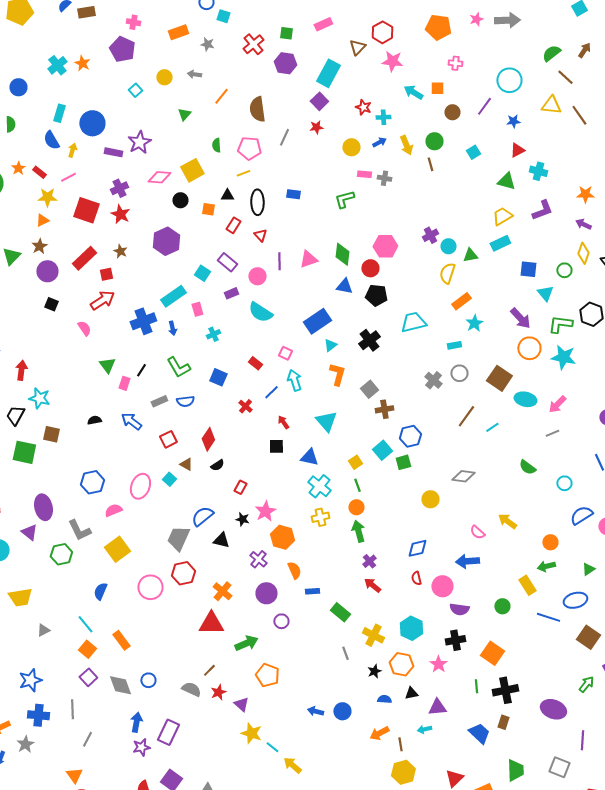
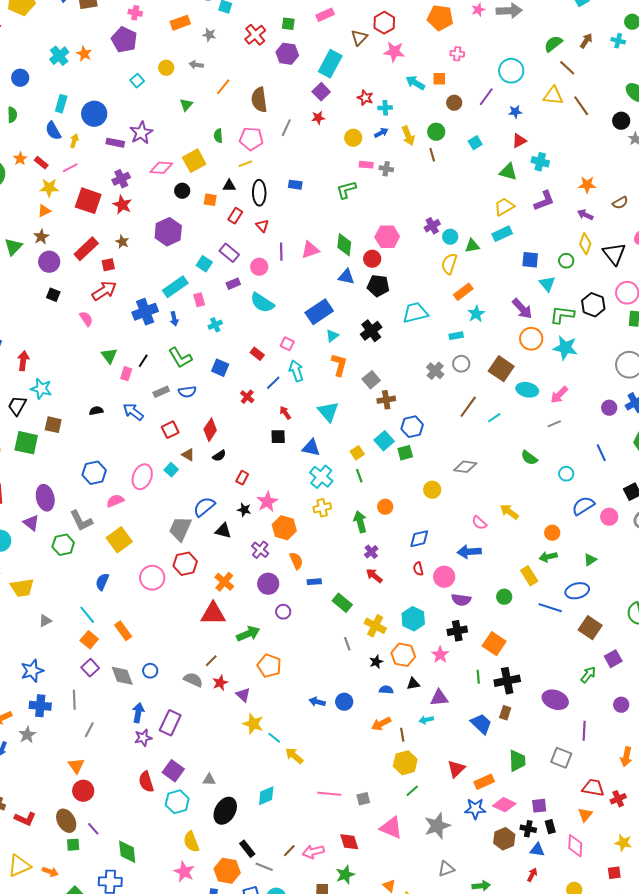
orange circle: (356, 507) -> (385, 507), moved

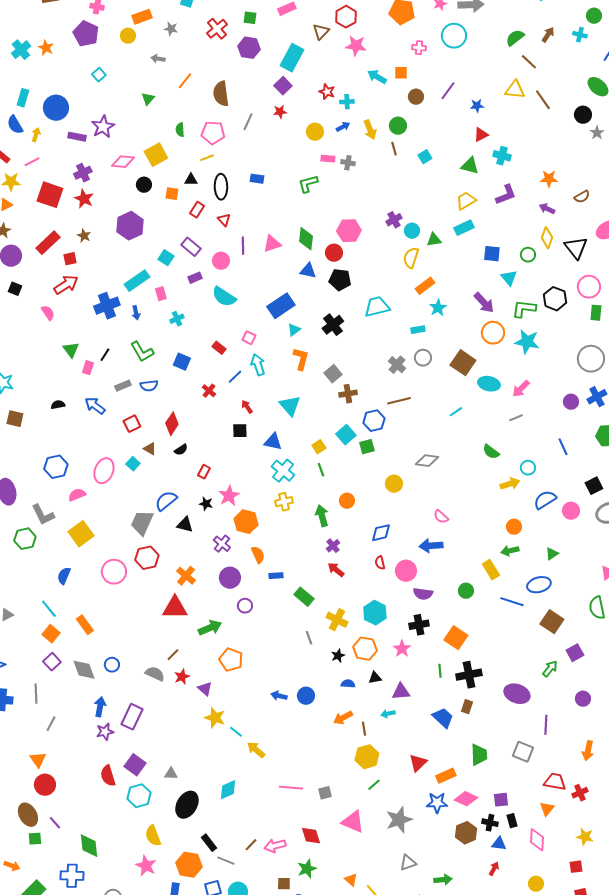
yellow circle: (166, 68) -> (128, 36), moved
cyan circle: (511, 71) -> (454, 36), moved
cyan square: (475, 143) -> (425, 157), moved
brown line: (468, 407) -> (399, 401), moved, turned 40
yellow arrow: (509, 512) -> (510, 484), moved, turned 126

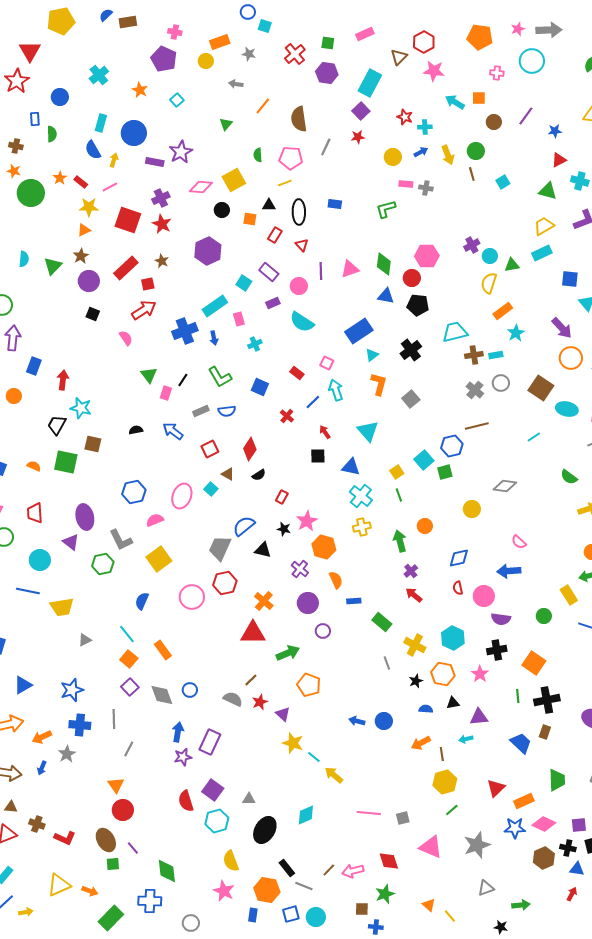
orange star: (46, 48) -> (140, 90), moved
brown cross: (348, 394) -> (474, 355), moved

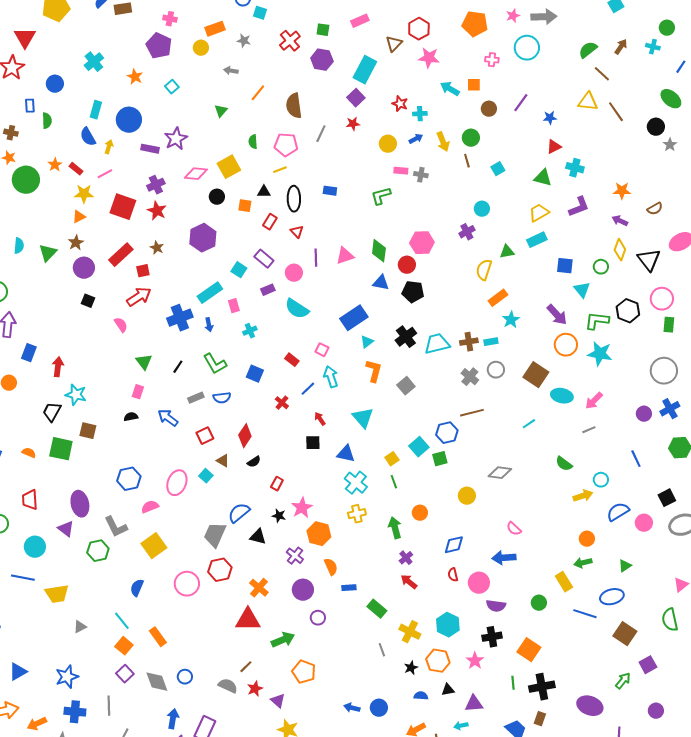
cyan circle: (490, 256) -> (482, 209), moved
cyan trapezoid: (455, 332) -> (437, 344), moved
pink rectangle: (166, 393) -> (138, 392), moved

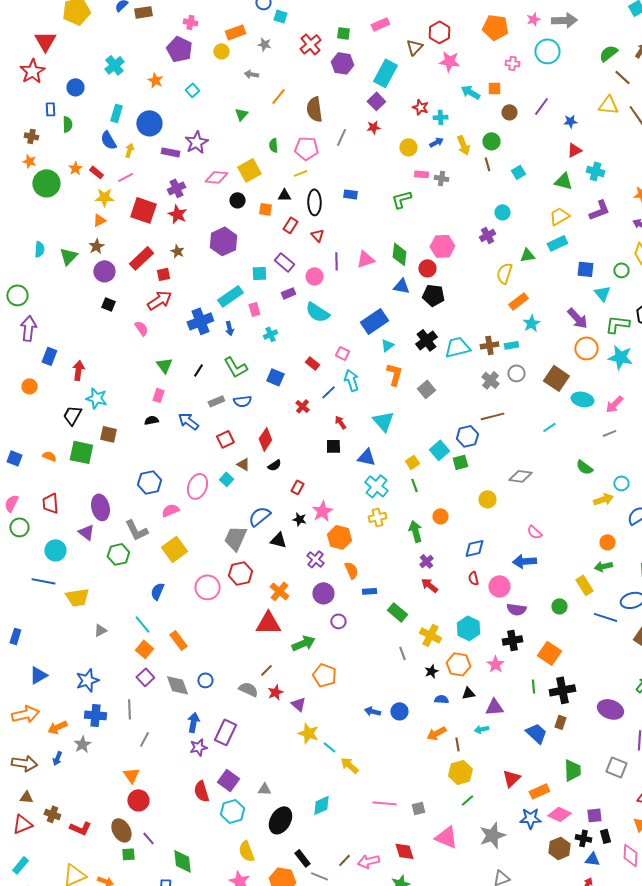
cyan square: (239, 270) -> (259, 273), turned -35

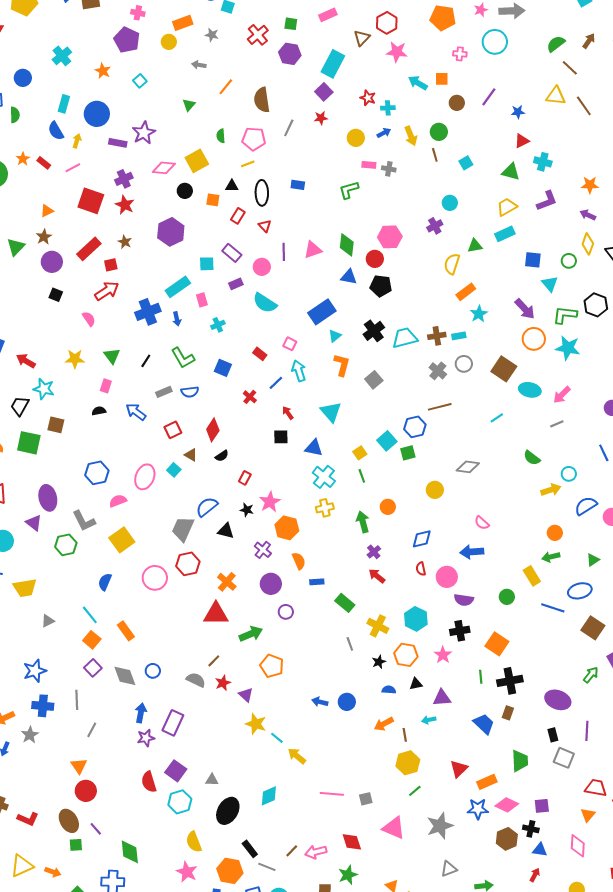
yellow star: (104, 197) -> (75, 359), moved
red arrow: (78, 370) -> (26, 361), turned -66
black rectangle: (605, 836) -> (553, 735), moved

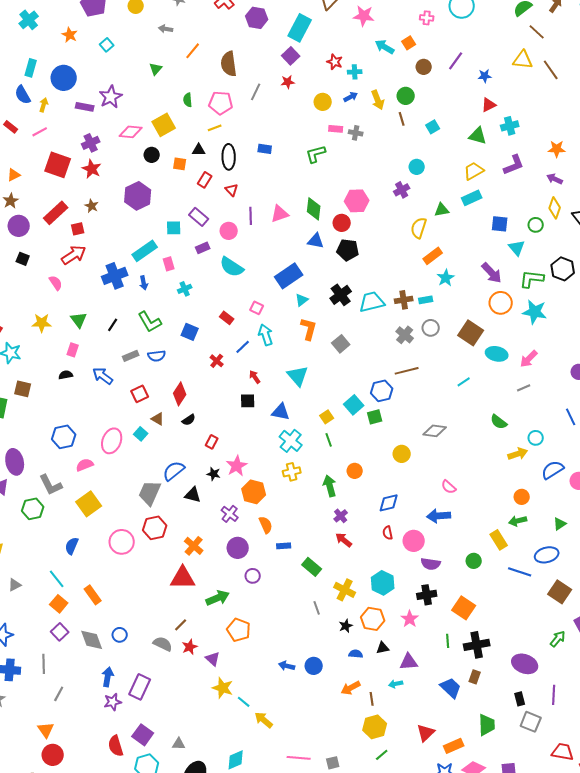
orange square: (442, 79) -> (409, 43), turned -32
cyan cross: (543, 162) -> (510, 126), turned -30

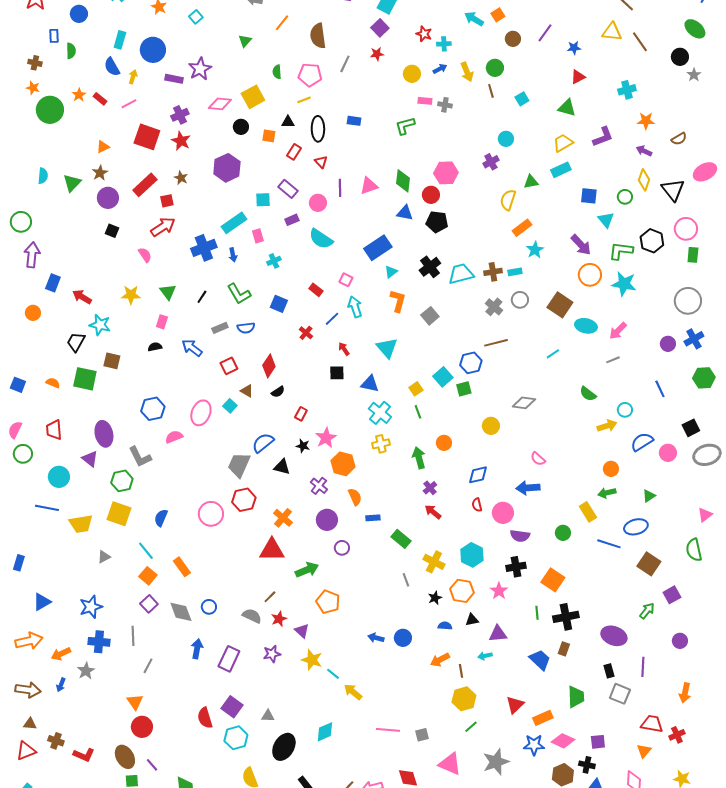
cyan cross: (510, 126) -> (627, 90), moved
yellow square: (89, 504) -> (119, 514), moved, turned -35
purple star: (113, 702) -> (272, 654), moved

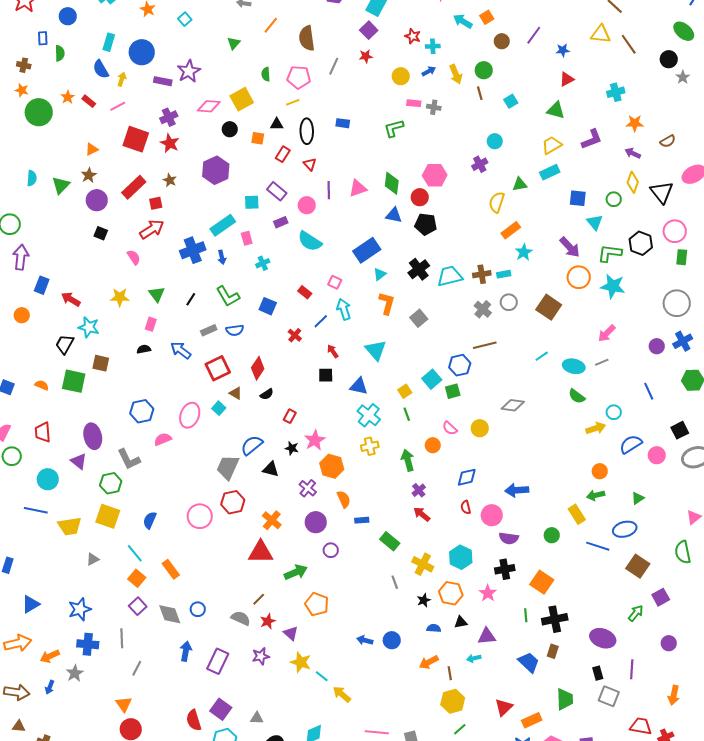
cyan ellipse: (586, 326) -> (574, 366), moved
red square: (229, 366) -> (218, 368), size x1.4
pink semicircle: (538, 459) -> (450, 428), moved

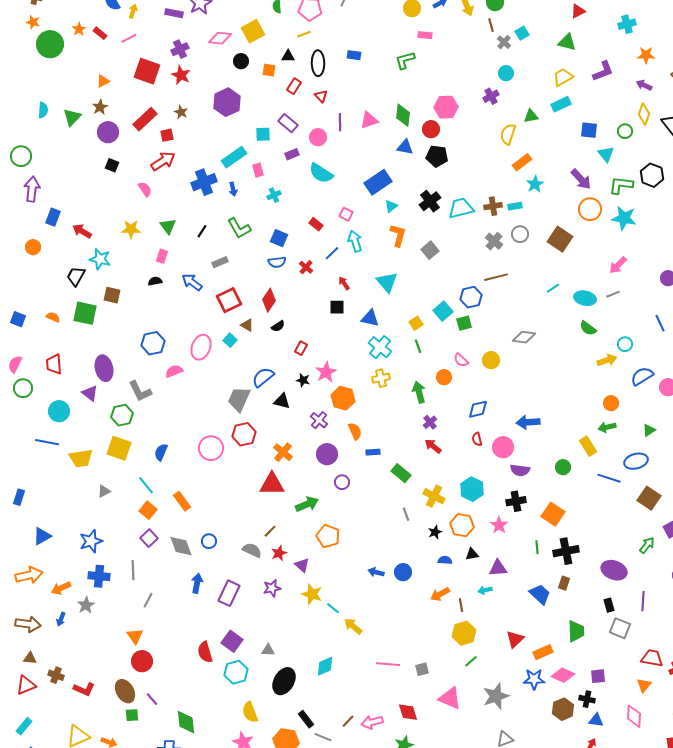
gray cross: (434, 107) -> (504, 42), moved, turned 32
blue semicircle: (235, 330) -> (277, 262), moved

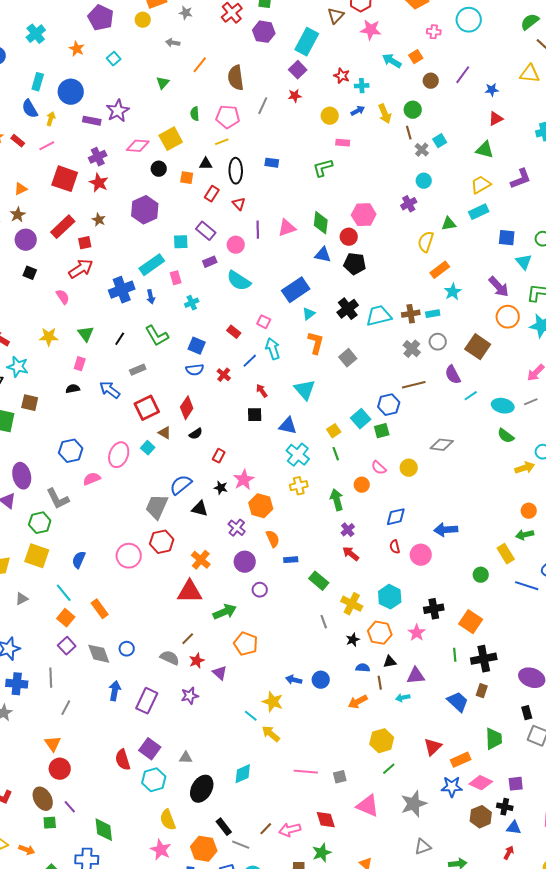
purple semicircle: (520, 470) -> (453, 375), moved, turned 54
yellow star: (312, 594) -> (273, 702), moved
brown line: (461, 605) -> (380, 683), moved

